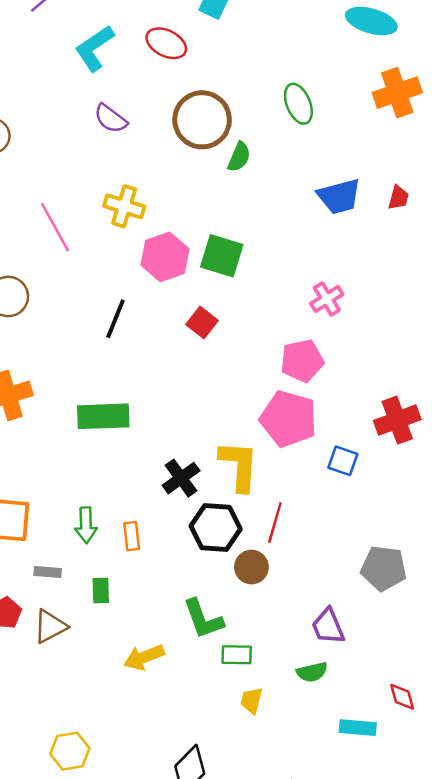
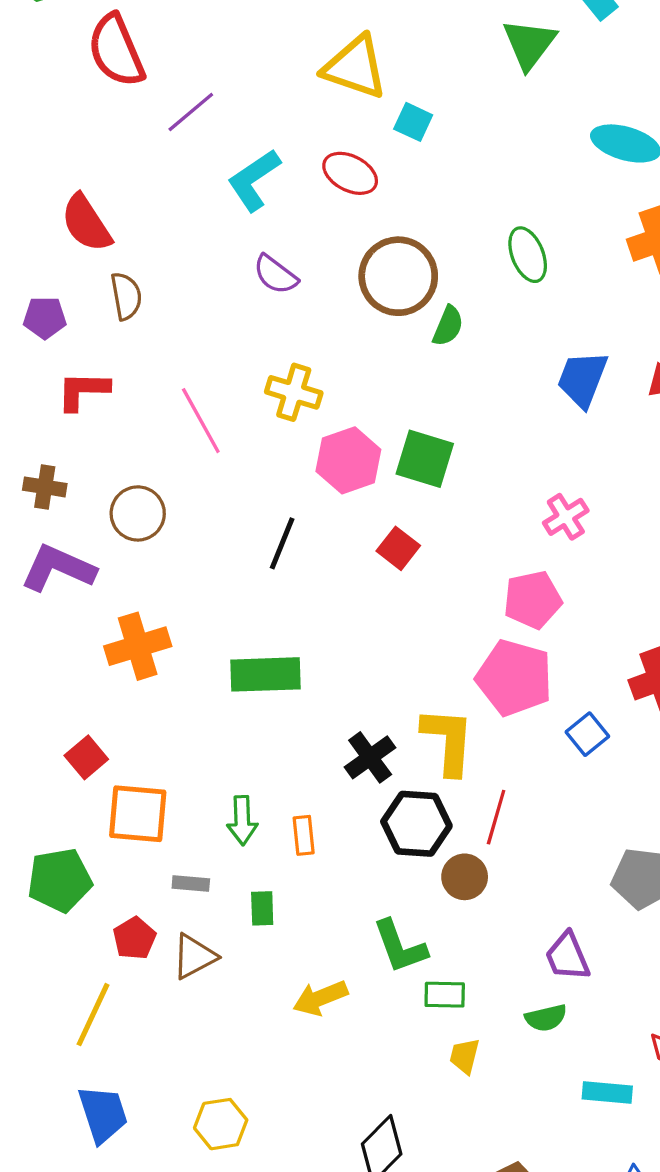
blue trapezoid: (339, 196) -> (582, 379), turned 126
blue square: (343, 461) -> (587, 734), turned 32

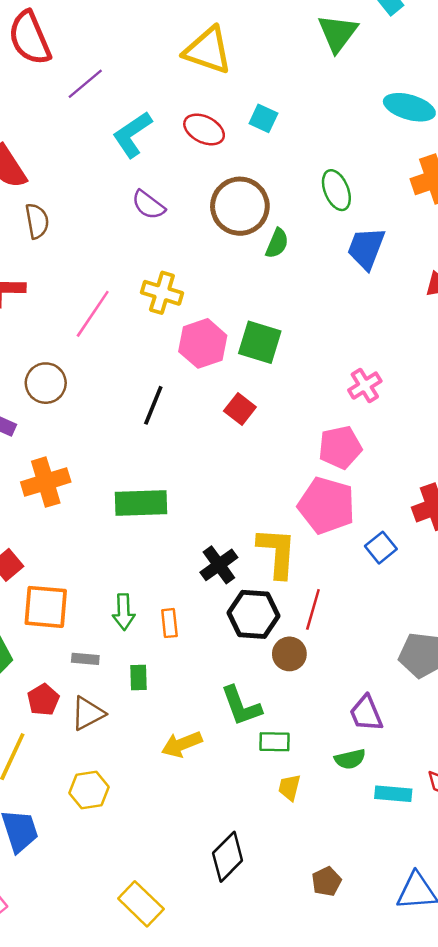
cyan square: (413, 122) -> (263, 118), moved
blue trapezoid: (582, 379) -> (366, 248), moved
pink line: (201, 421) -> (93, 314), turned 63
cyan rectangle: (607, 1093) -> (393, 794), moved
yellow hexagon: (221, 1124) -> (89, 790), moved

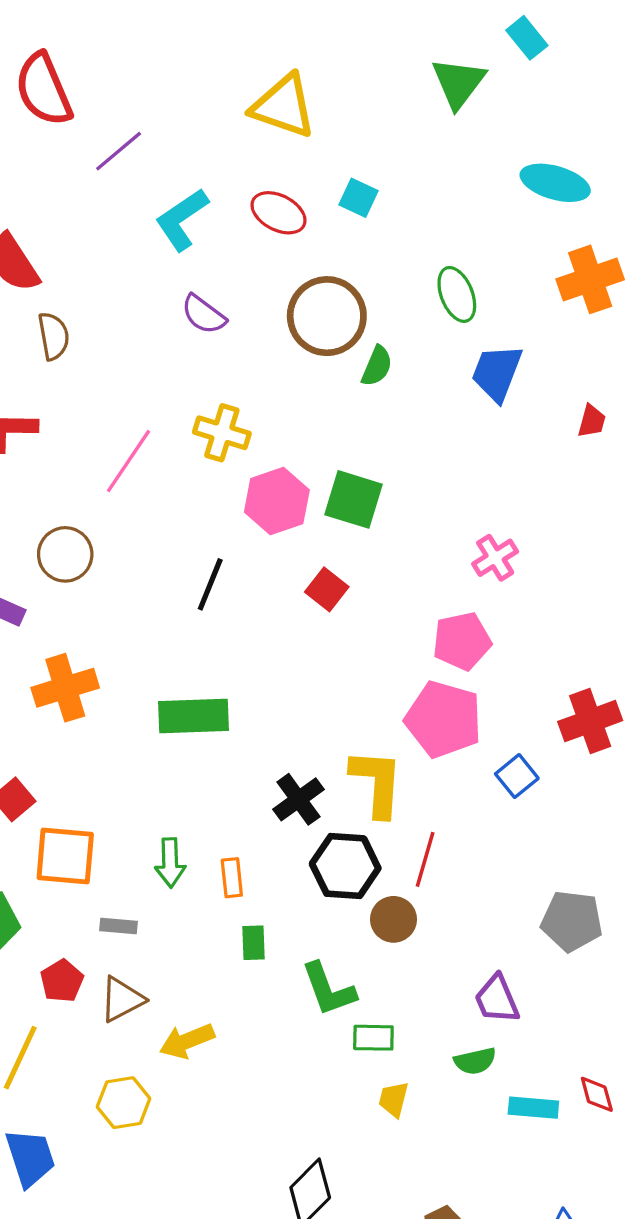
green rectangle: (138, 677) -> (254, 943), moved
yellow arrow: (182, 744) -> (187, 1041), moved

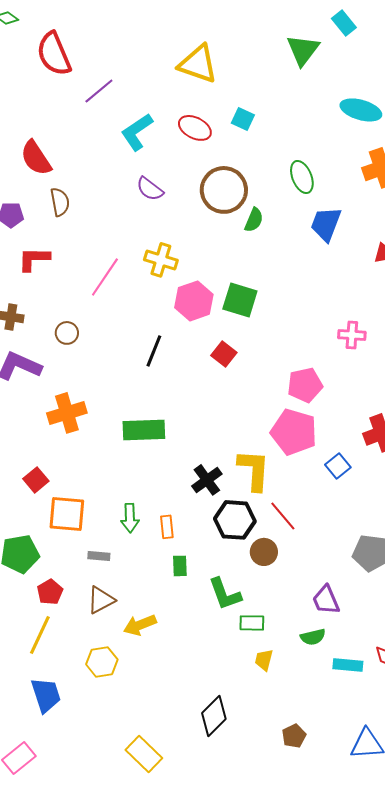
brown circle: (65, 554) -> (67, 333), size x0.7
pink cross: (495, 558) -> (352, 335), moved, turned 36
red line: (425, 859) -> (283, 516), turned -56
red pentagon: (62, 981) -> (50, 592), moved

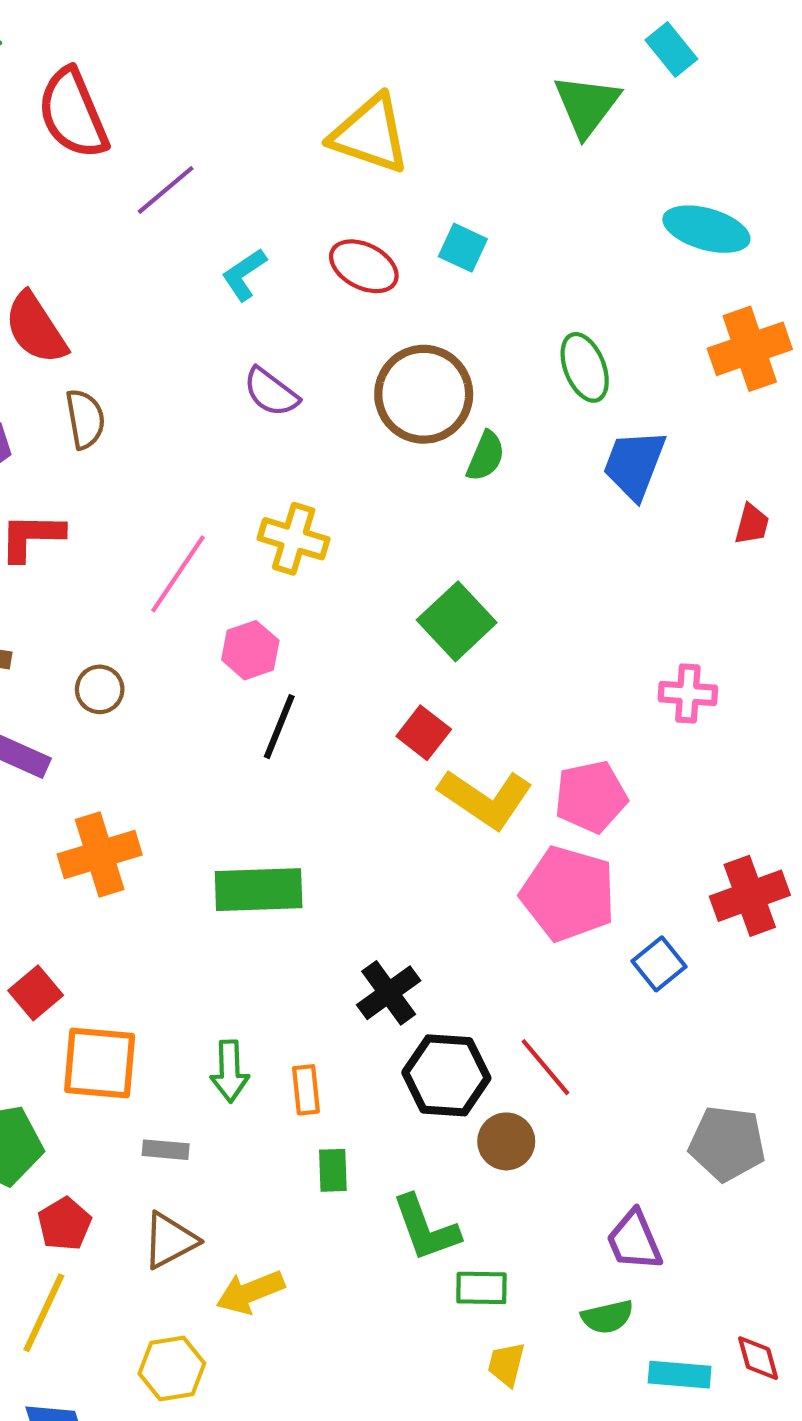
cyan L-shape: (137, 132) -> (244, 275), size x0.7
green square: (240, 300) -> (457, 621), turned 30
pink hexagon: (194, 301) -> (250, 650), moved, size x0.7
yellow L-shape: (254, 470) -> (486, 799), moved, turned 120

